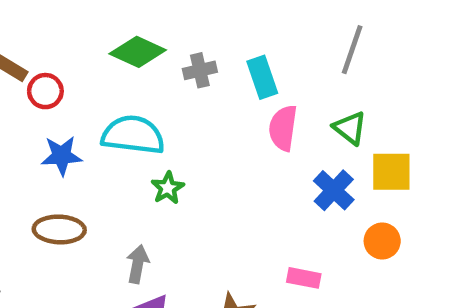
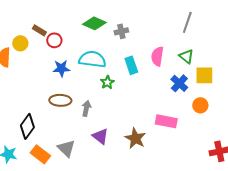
cyan rectangle: (262, 77) -> (131, 65), moved
gray arrow: (138, 264) -> (86, 108), moved
pink rectangle: (304, 278) -> (166, 121), size x1.5

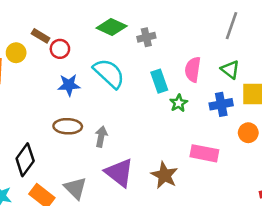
cyan semicircle: (92, 59) -> (109, 73), turned 36
green star: (107, 82) -> (179, 103), moved
blue cross: (179, 83) -> (221, 104), turned 36
purple triangle: (100, 136) -> (119, 173), size x1.4

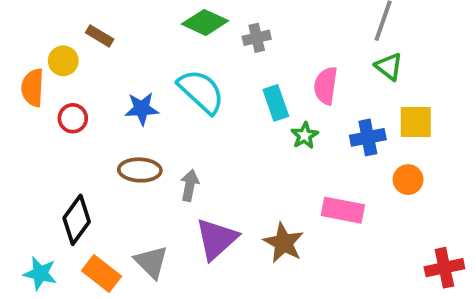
red circle: (60, 49) -> (73, 118), moved
green triangle: (230, 70) -> (389, 67), moved
purple triangle: (119, 173) -> (216, 239), turned 40

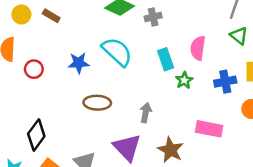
yellow circle: (63, 61) -> (21, 14), moved
brown ellipse: (140, 170) -> (97, 103), moved
gray arrow: (190, 185) -> (146, 113), moved
purple triangle: (216, 239) -> (127, 147), turned -32

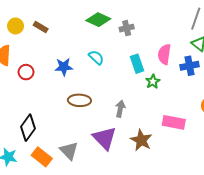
cyan semicircle: (117, 52) -> (96, 57), size x0.6
blue cross: (225, 82) -> (189, 66), moved

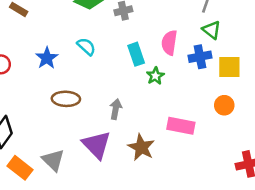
blue star: (64, 67) -> (47, 58), turned -30

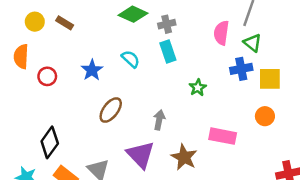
pink semicircle: (169, 43) -> (221, 33), moved
cyan rectangle: (136, 54) -> (168, 51), moved
brown ellipse: (66, 99) -> (111, 110), turned -55

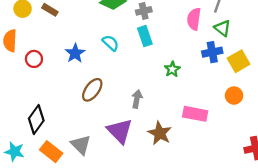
yellow square: (270, 79) -> (239, 61), turned -30

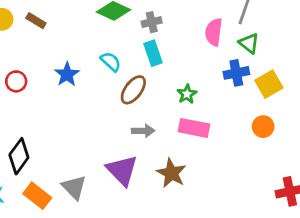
brown ellipse: (92, 90) -> (133, 90), moved
gray arrow: (137, 99) -> (143, 131), turned 78
pink rectangle: (195, 114) -> (194, 128), moved

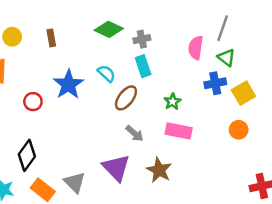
brown rectangle: (36, 21) -> (51, 38), moved, turned 49
blue star: (67, 74) -> (68, 84), size x1.4
red circle: (16, 81) -> (33, 102), moved
gray arrow: (143, 131) -> (135, 133), turned 42

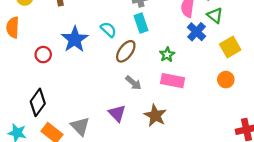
blue cross: (215, 83) -> (196, 32), moved, turned -36
purple triangle: (116, 168) -> (117, 113), size x0.7

